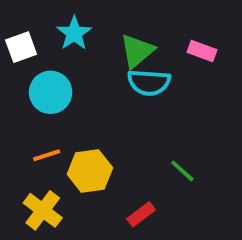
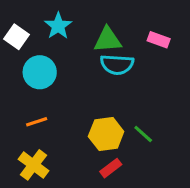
white square: (21, 47) -> (16, 37), turned -35
green triangle: (137, 51) -> (108, 40), turned 36
yellow hexagon: (90, 171) -> (106, 134), moved

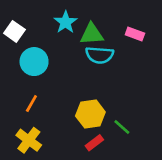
cyan star: (58, 26) -> (66, 22), moved
orange line: (37, 122) -> (31, 103), turned -42
green line: (143, 134) -> (122, 127), moved

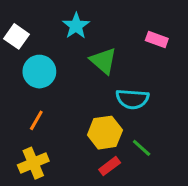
green triangle: (92, 34) -> (103, 61), moved, turned 45
cyan semicircle: (100, 55) -> (132, 99), moved
yellow cross: (29, 140) -> (33, 163), turned 30

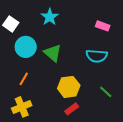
green triangle: (103, 61) -> (53, 53), moved
cyan semicircle: (132, 99) -> (97, 56), moved
green line: (142, 148) -> (106, 92), moved

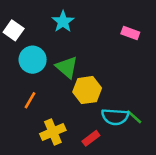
cyan semicircle: (97, 56) -> (115, 117), moved
yellow hexagon: (69, 87) -> (87, 90), moved
yellow cross: (22, 107) -> (53, 132), moved

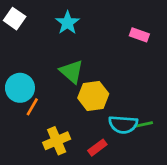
white square: (14, 30) -> (15, 19), moved
cyan circle: (33, 60) -> (20, 88), moved
green line: (134, 117) -> (143, 124), turned -54

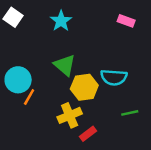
pink rectangle: (139, 35) -> (126, 21), moved
cyan semicircle: (123, 124) -> (114, 77), moved
yellow cross: (57, 141) -> (70, 115), moved

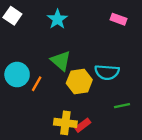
orange line: (29, 97) -> (37, 84), moved
yellow cross: (70, 115) -> (65, 123), moved, turned 30

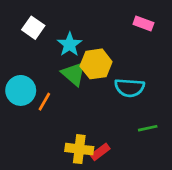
white square: (12, 16) -> (33, 28), moved
cyan star: (57, 19) -> (70, 44), moved
yellow hexagon: (79, 81) -> (96, 64), moved

